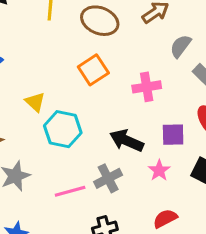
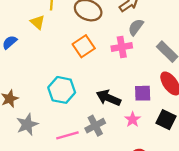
gray semicircle: (181, 46) -> (136, 27), moved
pink cross: (147, 87) -> (122, 47), moved
yellow triangle: (35, 102) -> (38, 22), moved

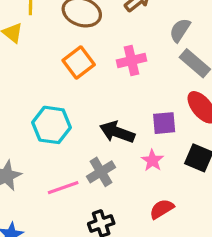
gray semicircle: (136, 27) -> (180, 30), moved

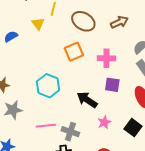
purple square: (164, 123) -> (112, 85), moved
gray cross: (101, 172) -> (70, 132), moved, turned 36

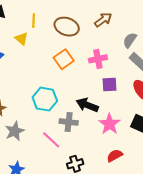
pink star: (104, 122) -> (109, 124), size x1.5
pink line: (46, 126) -> (51, 140), turned 60
gray cross: (70, 132) -> (69, 122), moved

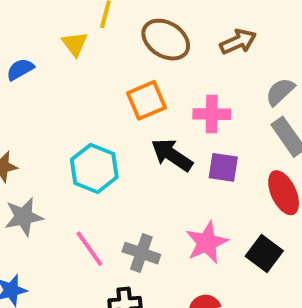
black arrow: (87, 105) -> (172, 155), moved
gray cross: (69, 122) -> (141, 253), moved

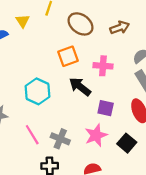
yellow triangle: (75, 44) -> (23, 21), moved
purple square: (223, 167) -> (106, 108), moved

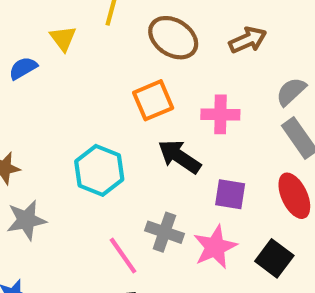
pink line: (32, 135) -> (123, 256), moved
gray cross: (60, 139) -> (164, 232), moved

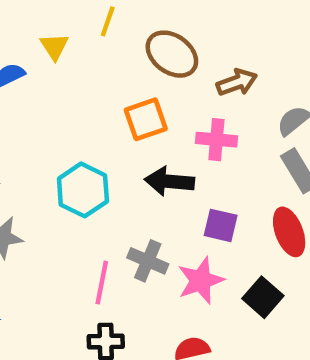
brown arrow: (248, 40) -> (237, 82), moved
black arrow: (179, 157) -> (169, 181), turned -33
pink line: (123, 256) -> (102, 283), turned 42

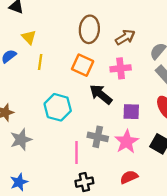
yellow line: (108, 21) -> (40, 62), moved
brown ellipse: (172, 54) -> (89, 29), turned 70
orange square: (146, 119) -> (83, 65), turned -35
black arrow: (169, 181) -> (101, 94), turned 45

